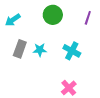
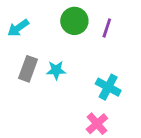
purple line: (88, 18) -> (107, 28), moved
cyan cross: (72, 51) -> (108, 87), moved

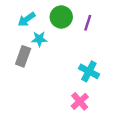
cyan arrow: (18, 28) -> (27, 19), moved
cyan star: (56, 70) -> (39, 39), moved

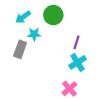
purple line: (88, 23) -> (77, 42), moved
cyan cross: (89, 71) -> (78, 62), turned 30

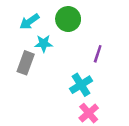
cyan cross: (78, 62) -> (81, 85), moved

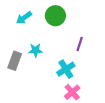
cyan star: (44, 43) -> (36, 50), moved
gray rectangle: (26, 63) -> (15, 61), moved

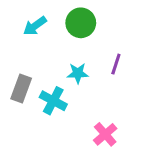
cyan star: (36, 50) -> (78, 73), moved
cyan cross: (66, 69) -> (53, 101), moved, turned -30

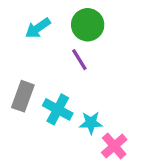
purple line: (116, 64) -> (79, 60), moved, turned -50
cyan star: (78, 73) -> (91, 123), moved

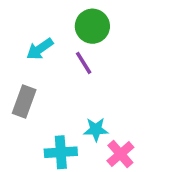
cyan arrow: (38, 28) -> (40, 49), moved
cyan cross: (58, 109) -> (61, 152), moved, turned -32

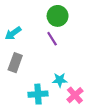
cyan arrow: (40, 49) -> (13, 33), moved

